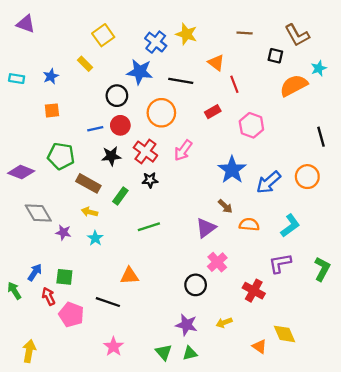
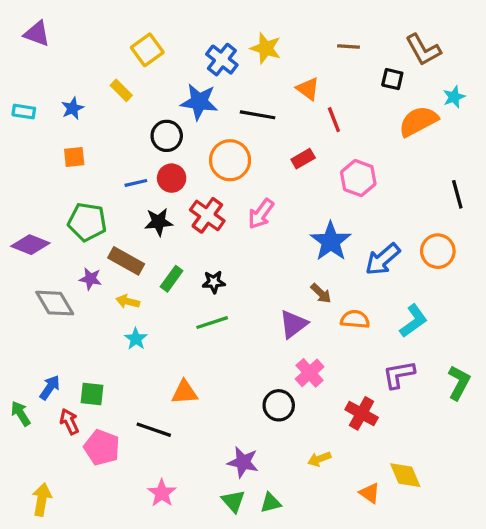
black star: (150, 180) -> (214, 282), moved
purple star: (63, 232) -> (90, 279), moved
purple star: (186, 325) -> (243, 462), moved

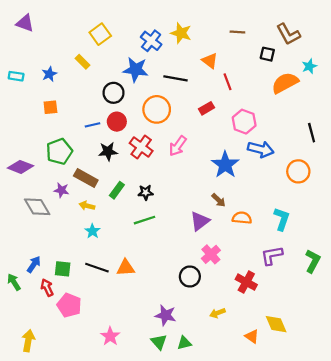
green pentagon: (87, 222) -> (59, 151), turned -30
blue arrow: (383, 259) -> (261, 149), moved, turned -125
cyan L-shape: (413, 321) -> (282, 219), turned -35
black line: (154, 430) -> (97, 268), moved

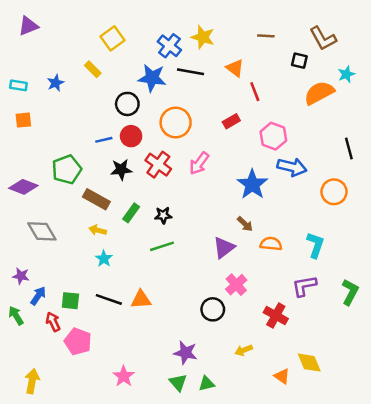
purple triangle: (25, 23) -> (28, 26), turned -42
black line: (175, 78) -> (190, 72), moved
orange square: (50, 107) -> (23, 120), moved
purple star: (61, 190) -> (21, 276), moved

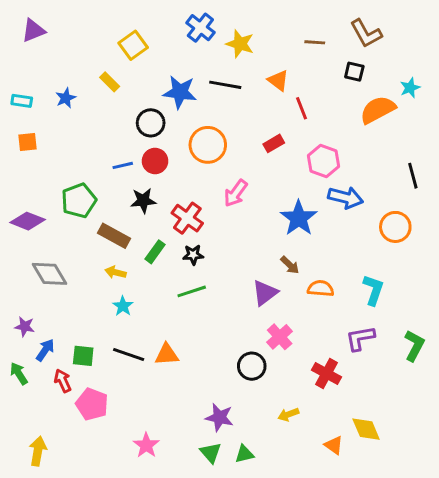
brown L-shape: (323, 38) -> (366, 34), moved
blue cross: (169, 46) -> (200, 28), moved
red cross: (158, 165) -> (187, 218), moved

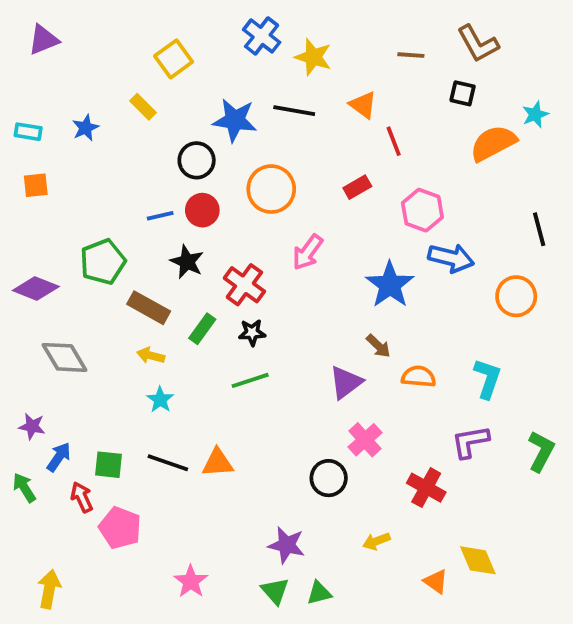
black star: (143, 201) -> (187, 262), turned 30

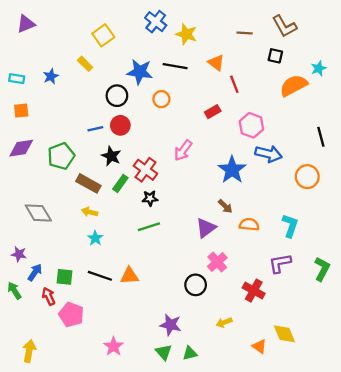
orange circle: (271, 189) -> (161, 99), moved, size x0.6
purple diamond: (36, 289) -> (21, 148), moved, turned -30
green rectangle: (202, 329) -> (120, 183), moved

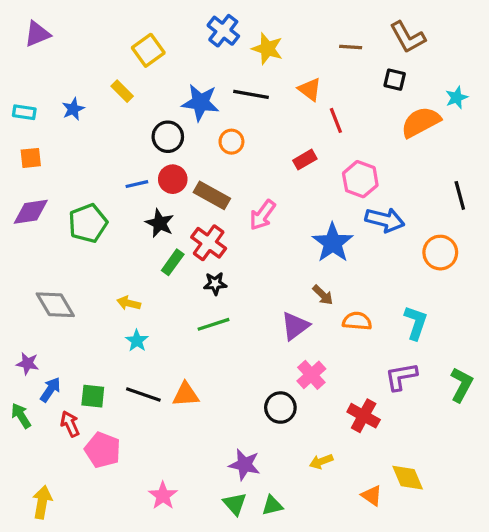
brown rectangle: (88, 183) -> (212, 195), moved

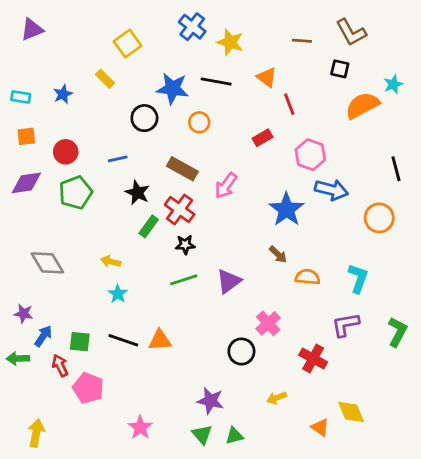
red circle: (173, 179) -> (66, 152), moved
purple triangle: (295, 326) -> (229, 281), moved
green arrow: (21, 416) -> (18, 359), turned -60

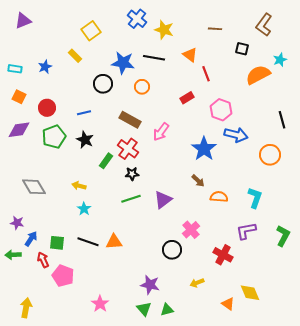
brown L-shape: (351, 32) -> (264, 25), moved, turned 65
orange square: (26, 136) -> (19, 97), turned 32
black star: (137, 193) -> (85, 140), moved

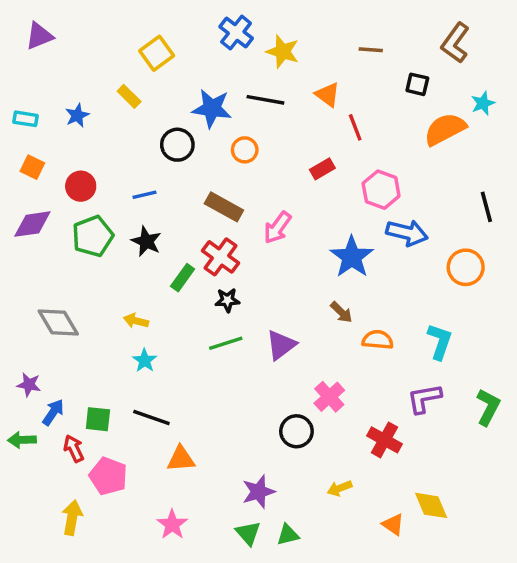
orange triangle: (114, 242) -> (181, 459), moved
purple star: (150, 285) -> (258, 492), turned -30
yellow arrow: (26, 308) -> (72, 518), moved

